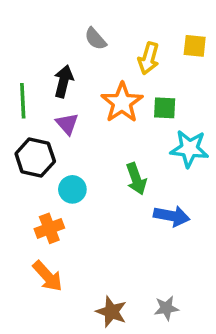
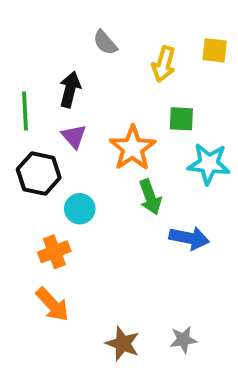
orange star: (122, 103) -> (133, 148), moved

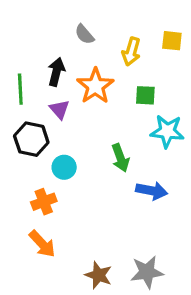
orange star: (133, 148) -> (95, 86), moved
gray star: (183, 340) -> (147, 272), size x1.5

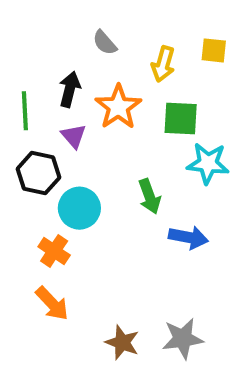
green square: (145, 95) -> (181, 119), size x1.4
cyan circle: (64, 167) -> (79, 208), size x1.4
orange cross: (44, 202) -> (54, 251), turned -35

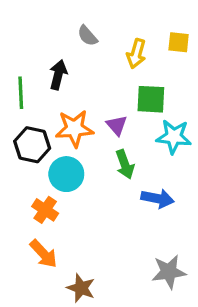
orange star: (118, 107) -> (74, 129), moved, turned 30
purple triangle: (74, 136) -> (117, 125), moved
gray star: (183, 339) -> (169, 272), moved
brown star: (122, 342) -> (81, 288), moved

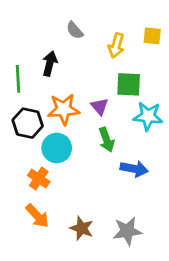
gray star: (169, 272) -> (127, 231), moved
brown star: (81, 288) -> (82, 228), moved

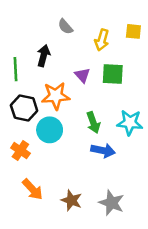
purple triangle: (100, 106) -> (82, 75), moved
cyan star: (148, 116) -> (130, 123), moved
blue arrow: (134, 169) -> (103, 151), moved
orange cross: (39, 178) -> (20, 151), moved
gray star: (127, 231) -> (112, 203), turned 30

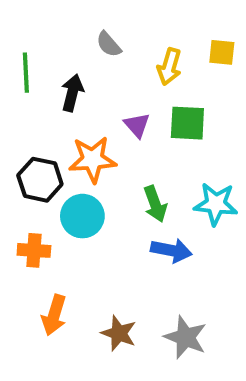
green line: (16, 69) -> (26, 73), moved
orange cross: (20, 151) -> (34, 250), turned -30
orange arrow: (33, 189) -> (54, 315), turned 60

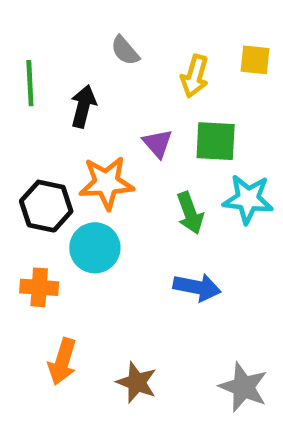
green arrow: (155, 204) -> (190, 213), moved
cyan star: (216, 204) -> (248, 199), moved
gray star: (185, 337) -> (243, 387), moved

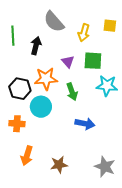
gray semicircle: (125, 51) -> (54, 22), size x1.6
green arrow: (190, 213) -> (72, 92), moved
brown star: (137, 382) -> (59, 165), turned -30

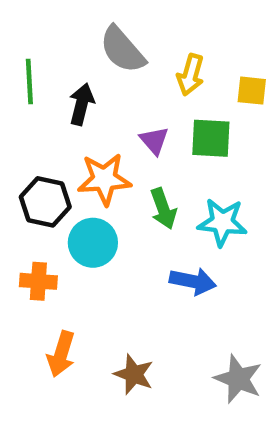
yellow square: (110, 26) -> (252, 91), moved
cyan star: (107, 86) -> (222, 222), moved
brown star: (59, 165) -> (134, 374), turned 30

